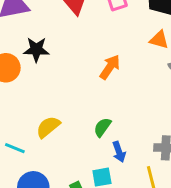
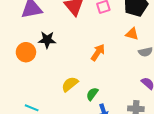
yellow semicircle: (48, 127) -> (70, 84), moved

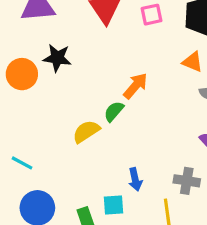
green semicircle: (92, 94) -> (114, 111), moved

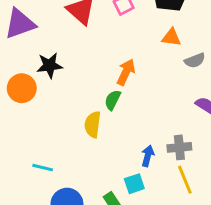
yellow semicircle: (86, 131) -> (93, 124), turned -35
blue arrow: (135, 179) -> (148, 156), turned -138
gray cross: (187, 181) -> (179, 147), moved

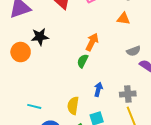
gray semicircle: (195, 60) -> (134, 51), moved
yellow semicircle: (93, 124) -> (73, 106), moved
blue arrow: (148, 156) -> (98, 89), moved

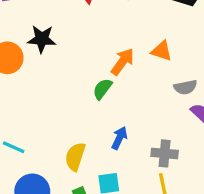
orange triangle: (123, 19) -> (162, 51), moved

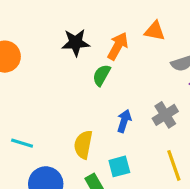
black star: (42, 39) -> (76, 43), moved
gray cross: (165, 153) -> (165, 115), moved, turned -30

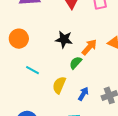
cyan line: (22, 143) -> (33, 70), moved
yellow semicircle: (83, 145) -> (59, 85), moved

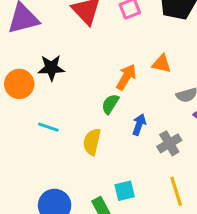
black star: (64, 39) -> (51, 68), moved
blue arrow: (83, 94) -> (139, 124), moved

